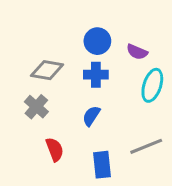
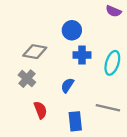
purple semicircle: (137, 52) -> (113, 11), moved
blue cross: (96, 75) -> (82, 55), moved
gray line: (146, 146) -> (108, 108), turned 35

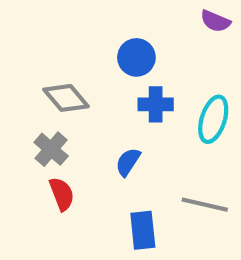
gray diamond: (35, 52) -> (66, 98), turned 40
red semicircle: (40, 110) -> (62, 194), moved

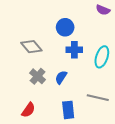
gray cross: (51, 149) -> (38, 76), moved
red semicircle: (62, 194) -> (28, 110), moved, turned 56

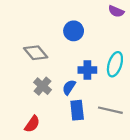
blue cross: (74, 50) -> (87, 70), moved
blue rectangle: (68, 110) -> (77, 110), moved

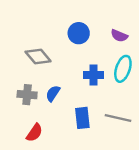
purple semicircle: (116, 11) -> (119, 36), moved
gray cross: (43, 86) -> (27, 95), moved, turned -36
blue semicircle: (69, 87) -> (53, 93), moved

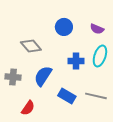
blue semicircle: (53, 93) -> (43, 76), size x1.5
gray cross: (27, 95) -> (13, 77), moved
blue rectangle: (82, 118) -> (67, 96), turned -54

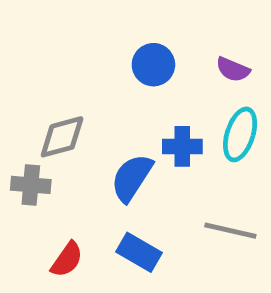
gray diamond: (31, 46) -> (62, 137), moved, turned -65
blue semicircle: (43, 76) -> (132, 178), moved
blue rectangle: (67, 96) -> (139, 252), moved

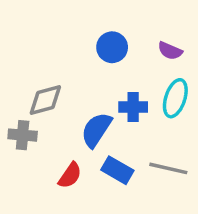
blue rectangle: (139, 252) -> (117, 170), moved
red semicircle: (67, 259) -> (70, 175), moved

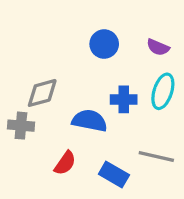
blue semicircle: (96, 130) -> (89, 121), turned 68
blue rectangle: (117, 170) -> (114, 174), moved

